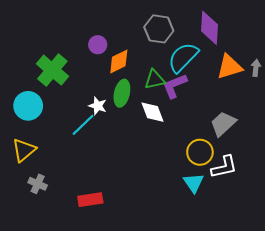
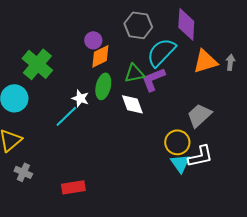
purple circle: (98, 45) -> (93, 40), moved
cyan triangle: (194, 183) -> (180, 163), moved

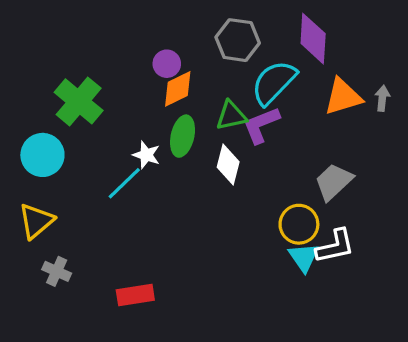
white diamond: (132, 104) -> (228, 164), turned 35

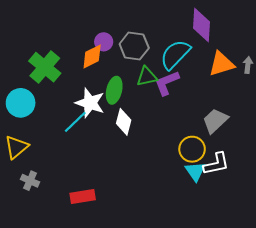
gray hexagon: (238, 40) -> (134, 46), moved
orange diamond: (178, 89) -> (92, 57), moved
white star: (146, 155) -> (90, 103), size x1.6
white diamond: (228, 164) -> (124, 122), moved

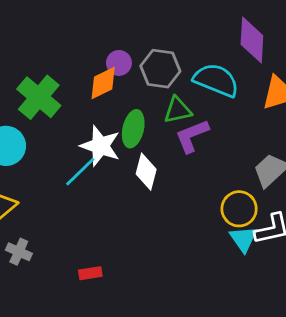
cyan semicircle: (175, 54) -> (216, 80), turned 68
purple L-shape: (167, 83) -> (192, 136), moved
red rectangle: (83, 197) -> (90, 273), size x0.7

